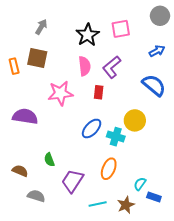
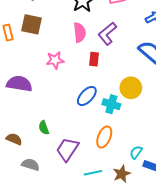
pink star: (60, 93) -> (55, 60), size x0.7

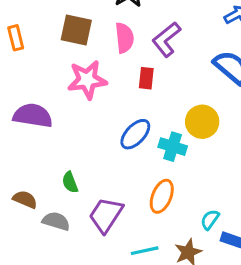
brown square: (32, 24) -> (76, 30), moved
pink star: (55, 60) -> (87, 80), size x1.4
gray semicircle: (30, 165) -> (56, 221), moved

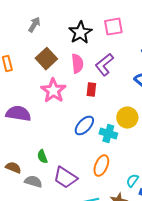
brown square: (76, 30) -> (46, 59), turned 35
pink star: (87, 80) -> (53, 91), turned -30
purple trapezoid: (106, 215) -> (65, 178), turned -90

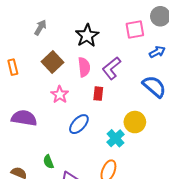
pink square: (113, 27) -> (135, 29), moved
pink star: (53, 91) -> (60, 95), size x0.7
blue ellipse: (84, 126) -> (79, 124), moved
cyan cross: (108, 134) -> (116, 138), turned 30

